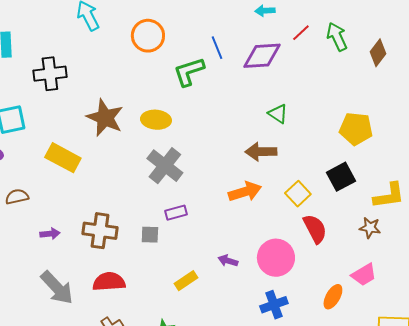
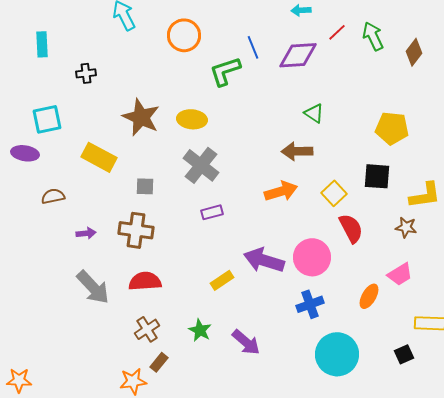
black cross: (50, 74) -> (86, 73), size x0.6
black square: (341, 177) -> (377, 176), turned 32
gray square: (150, 235) -> (145, 186), moved
purple arrow: (228, 261) -> (264, 260), size x2.0

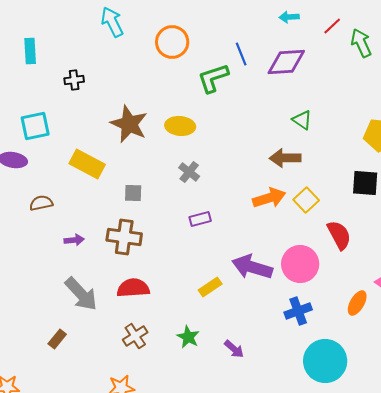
red line: (337, 32) -> (332, 26), moved
gray cross: (201, 165) -> (189, 172), size x0.6
yellow square: (334, 193) -> (306, 200), moved
purple arrow: (246, 342) -> (234, 349), size x0.7
brown rectangle: (159, 362) -> (57, 339), moved

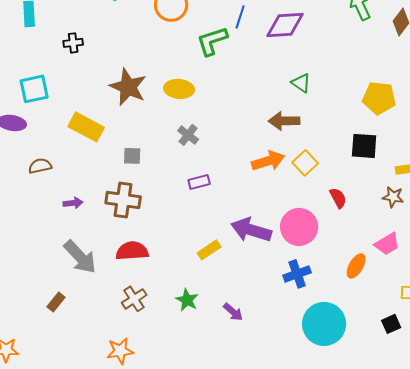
blue line: (241, 54) -> (240, 17), turned 40
red semicircle: (339, 235) -> (338, 198), size x0.7

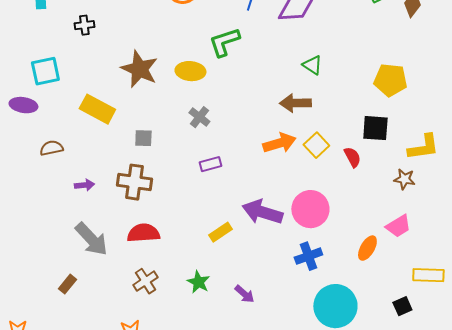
green L-shape: (212, 41) -> (224, 42), moved
red semicircle: (338, 198) -> (352, 157), moved

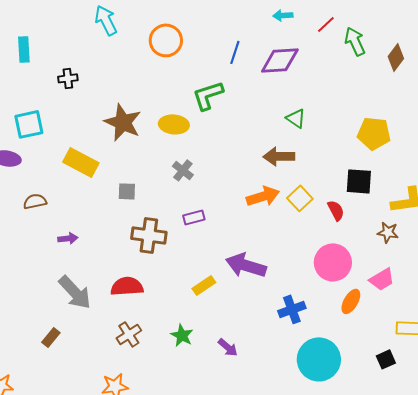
brown cross: (134, 182) -> (149, 235), moved
pink circle: (310, 209) -> (333, 262), moved

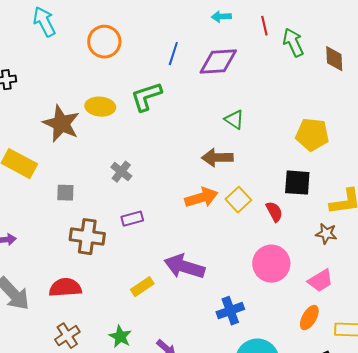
red line: (326, 24) -> (264, 26), turned -60
brown diamond: (396, 57) -> (334, 59), turned -40
yellow ellipse: (174, 124) -> (100, 107), moved
orange ellipse: (351, 301) -> (309, 318), moved

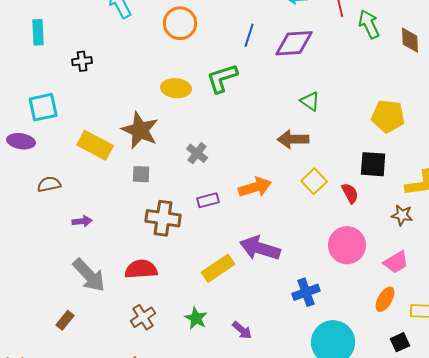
brown star: (61, 124) -> (140, 130), moved
orange arrow: (201, 198) -> (255, 187), moved
yellow rectangle: (142, 287) -> (218, 268), size x1.4

